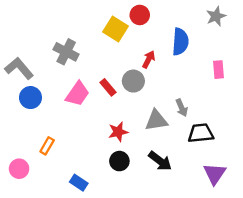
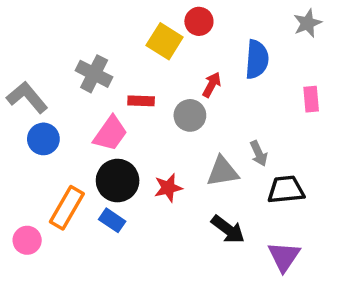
red rectangle: (108, 87) -> (141, 101), moved, turned -48
orange rectangle: (47, 146) -> (67, 208), size x1.6
black circle: (119, 161) -> (118, 181), moved, size x1.5
purple triangle: (215, 174) -> (284, 257), moved
blue rectangle: (79, 183) -> (112, 220), moved

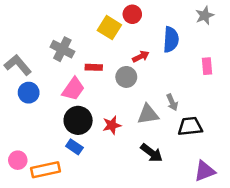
red arrow: (212, 85) -> (141, 56), turned 35
orange rectangle: (67, 208) -> (45, 170), moved, turned 48
purple triangle: (284, 257) -> (205, 171), moved, turned 35

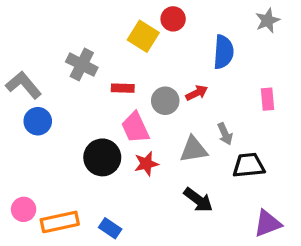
red arrow: (141, 56) -> (197, 93), moved
pink rectangle: (207, 66) -> (268, 99), moved
pink trapezoid: (73, 89) -> (135, 128), moved, turned 120
blue rectangle: (74, 147) -> (110, 228), moved

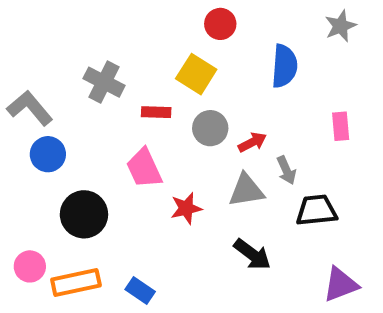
yellow square: (143, 36) -> (196, 74), moved
red arrow: (197, 93) -> (252, 142), moved
pink trapezoid: (135, 128) -> (144, 168), moved
black circle: (102, 157) -> (84, 214), moved

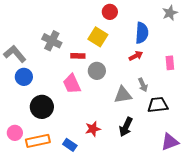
gray circle: (210, 128) -> (97, 71), moved
red arrow: (252, 142) -> (136, 56), moved
red star: (186, 208) -> (93, 129), moved
black arrow: (252, 254) -> (126, 127), turned 78

